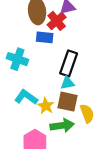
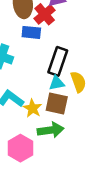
yellow semicircle: (87, 114) -> (78, 82), moved

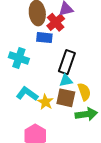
yellow semicircle: (78, 82) -> (84, 92), moved
green arrow: (51, 130) -> (86, 114), moved

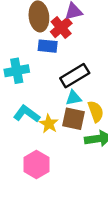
cyan cross: (19, 58) -> (17, 71), turned -30
black rectangle: (67, 62) -> (75, 76), turned 40

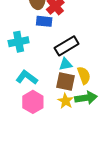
yellow star: (49, 124) -> (66, 101), moved
pink hexagon: (36, 164) -> (33, 102), moved

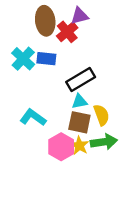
blue rectangle: (44, 21) -> (46, 59), moved
cyan cross: (19, 42) -> (23, 59), moved, turned -36
pink hexagon: (33, 102) -> (61, 147), moved

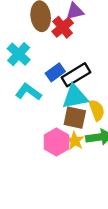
blue rectangle: (46, 59) -> (55, 72), moved, turned -42
cyan triangle: (79, 102) -> (75, 97), size x1.6
cyan L-shape: (33, 117) -> (28, 92), moved

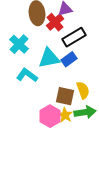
blue rectangle: (55, 72) -> (69, 59), moved
black rectangle: (76, 75) -> (74, 37), moved
cyan triangle: (75, 97) -> (49, 58), moved

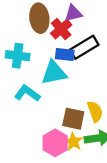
cyan cross: (19, 44) -> (18, 56), turned -36
blue rectangle: (69, 59) -> (65, 55), moved, turned 42

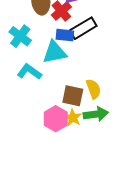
cyan cross: (18, 56) -> (20, 36), turned 30

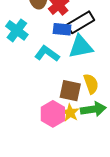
cyan triangle: (55, 52) -> (81, 47), moved
cyan L-shape: (29, 72) -> (47, 54), moved

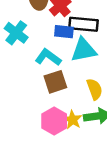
black rectangle: (81, 22) -> (84, 24), turned 36
brown square: (70, 91) -> (55, 82), moved, turned -30

